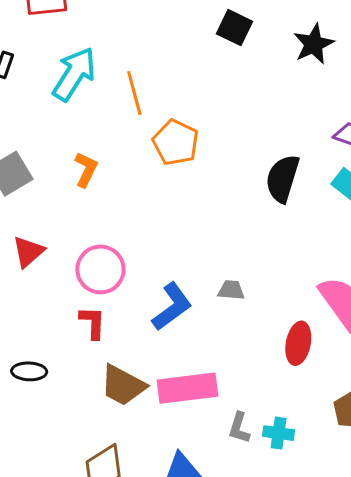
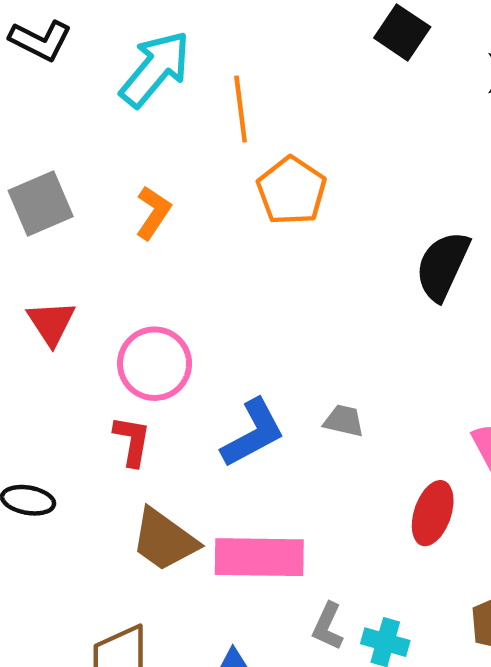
red triangle: (28, 252) -> (51, 323), turned -30

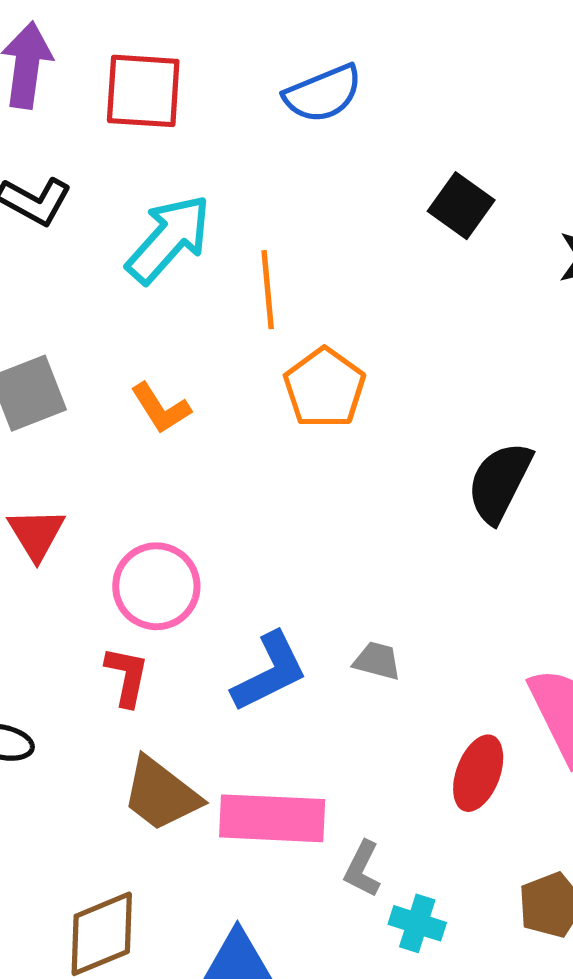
orange L-shape: (153, 213) -> (161, 408), turned 112
gray L-shape: (328, 626) -> (362, 869), moved

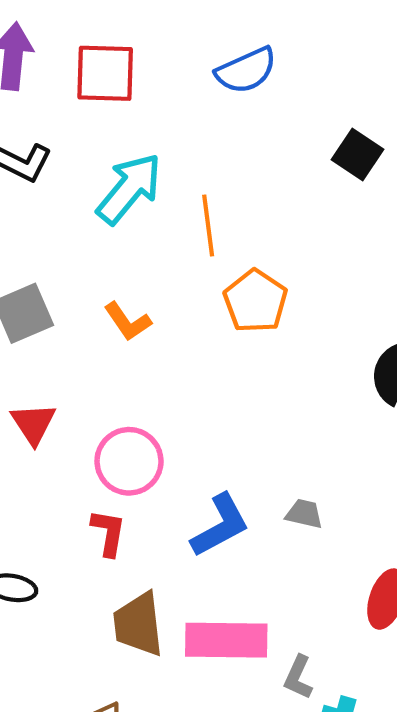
brown trapezoid: (161, 794) -> (138, 624), turned 48

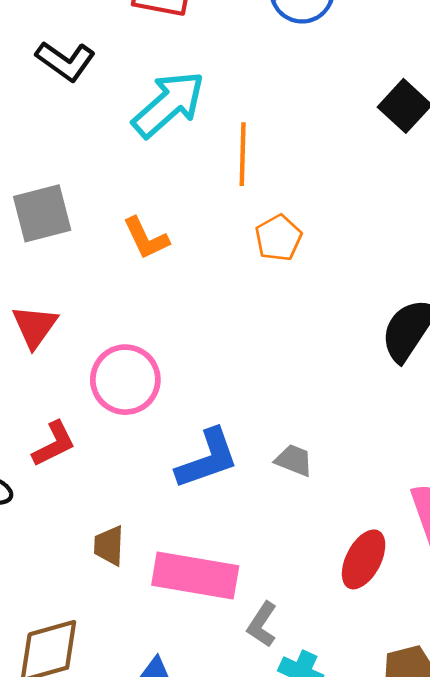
orange pentagon: (255, 301) -> (278, 238), size x0.7
red L-shape: (108, 533) -> (54, 444), moved, turned 45
brown trapezoid: (138, 624) -> (109, 546), size x0.6

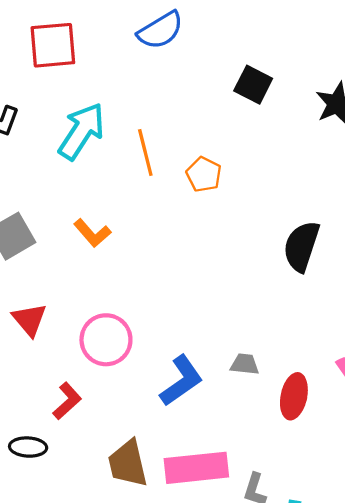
orange pentagon: (278, 238) -> (204, 174), moved
brown trapezoid: (109, 546) -> (128, 464), size x1.6
red ellipse: (364, 559) -> (294, 396), moved

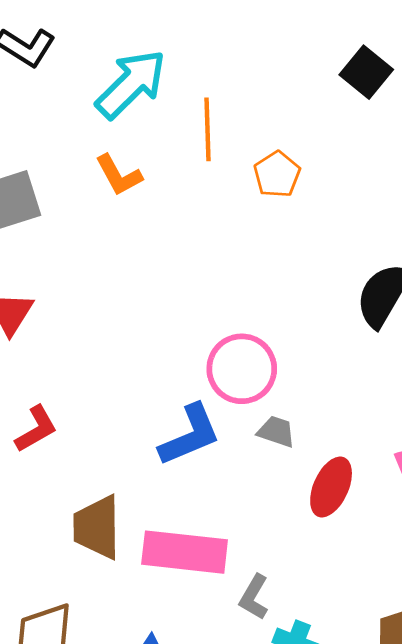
orange L-shape: (92, 233) -> (119, 175), moved
pink circle: (106, 340) -> (242, 369), moved

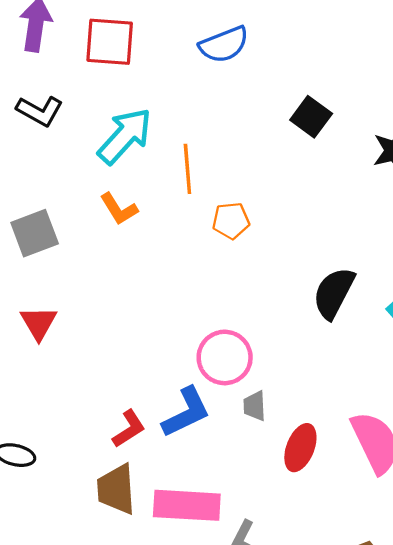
orange pentagon: (277, 174) -> (231, 221), moved, turned 30
red L-shape: (36, 429) -> (129, 429), moved
gray trapezoid: (276, 432) -> (255, 406), turned -108

